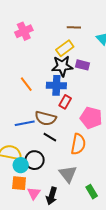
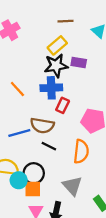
orange square: (19, 183) -> (33, 189), moved

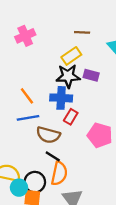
blue line: (19, 133) -> (28, 118), moved
orange semicircle: (81, 151) -> (59, 173), moved

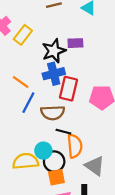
yellow rectangle: (71, 56) -> (23, 35), moved
red rectangle: (71, 117) -> (68, 89), size x1.5
blue line: (28, 118) -> (28, 103), turned -35
cyan circle: (19, 188) -> (43, 151), moved

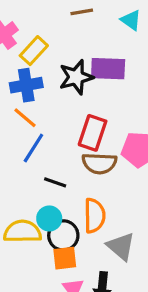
purple rectangle: (75, 43) -> (108, 69), size x1.5
blue cross: (54, 74) -> (26, 85), moved
brown semicircle: (53, 113) -> (99, 163), moved
black line: (63, 132) -> (55, 182), moved

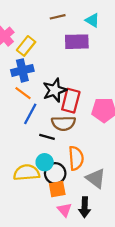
purple rectangle: (108, 69) -> (77, 42), moved
black star: (76, 77) -> (55, 90), moved
brown semicircle: (99, 163) -> (63, 123), moved

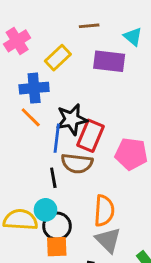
yellow rectangle: (26, 46) -> (58, 58), moved
blue line: (30, 114) -> (57, 138), moved, turned -30
black line: (47, 137) -> (53, 178), turned 56
orange semicircle: (76, 158) -> (104, 211), moved

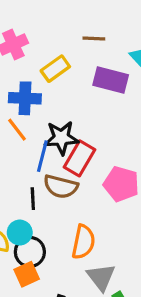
gray triangle: (108, 240) -> (101, 277), moved
orange square: (57, 247) -> (27, 274), turned -30

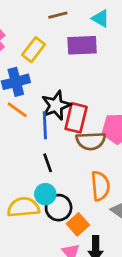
brown semicircle: (61, 187) -> (91, 141), moved
orange square: (27, 274) -> (78, 224), moved

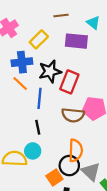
black star: (56, 105) -> (50, 71), moved
red rectangle: (76, 118) -> (69, 82), moved
black circle: (59, 208) -> (69, 166), moved

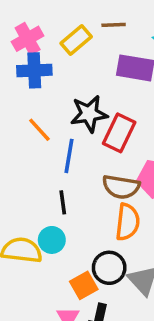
yellow rectangle: (39, 39) -> (76, 40), moved
blue cross: (22, 62) -> (34, 70), moved
orange semicircle: (76, 150) -> (128, 222), moved

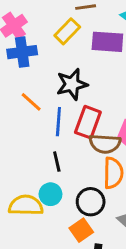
yellow rectangle: (76, 40) -> (67, 31), moved
red rectangle: (119, 133) -> (88, 122), moved
black circle: (109, 268) -> (91, 202), moved

